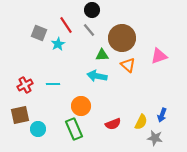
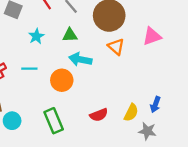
cyan star: (58, 44) -> (36, 36), moved
green triangle: (102, 55) -> (70, 35), moved
orange circle: (81, 106) -> (62, 80), moved

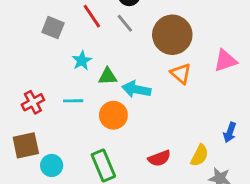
green triangle: (70, 35) -> (108, 76), moved
blue arrow: (155, 105) -> (230, 132), moved

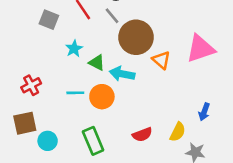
brown circle: (172, 35) -> (136, 37), moved
pink triangle: (225, 61) -> (200, 49), size x1.4
green triangle: (108, 76) -> (97, 63), turned 30
cyan line: (73, 101) -> (75, 93), moved

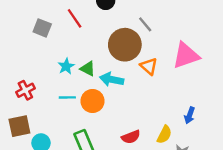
gray line: (112, 16) -> (145, 24), moved
cyan star: (74, 49) -> (66, 66), moved

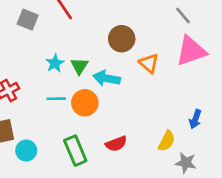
gray line: (145, 24) -> (183, 16), moved
brown circle: (125, 45) -> (122, 39), size x0.7
green triangle: (88, 69) -> (79, 66), turned 35
red semicircle: (131, 137) -> (116, 144), moved

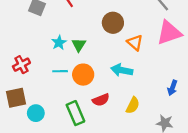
cyan arrow: (107, 78) -> (122, 70), moved
yellow semicircle: (167, 141) -> (133, 105), moved
red semicircle: (116, 144) -> (101, 100), moved

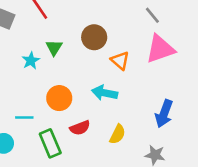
green triangle: (79, 45) -> (54, 48), moved
cyan line: (60, 71) -> (24, 117), moved
blue arrow: (172, 88) -> (164, 114), size x1.5

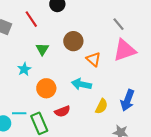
cyan star: (31, 61) -> (24, 69), moved
cyan line: (24, 117) -> (19, 113), moved
yellow semicircle: (117, 134) -> (101, 106), moved

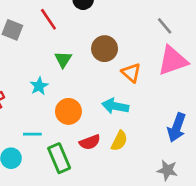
yellow semicircle: (101, 106) -> (119, 141), moved
cyan line: (19, 113) -> (32, 134), moved

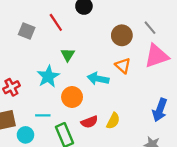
brown circle: (105, 49) -> (122, 35), moved
cyan star: (39, 86) -> (48, 76), size x1.5
cyan arrow: (115, 106) -> (98, 79), moved

